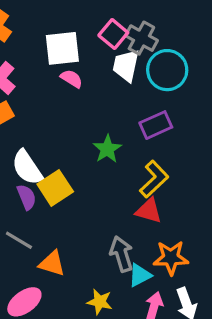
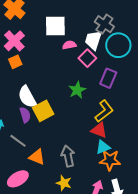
pink square: (113, 34) -> (87, 58), moved
pink semicircle: (72, 79) -> (69, 45), moved, turned -48
purple rectangle: (156, 125) -> (108, 78), turned -48
gray arrow: (122, 254) -> (68, 156), moved
cyan triangle: (140, 275) -> (103, 147), moved

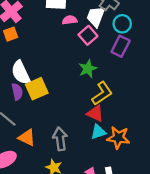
cyan circle: (118, 45) -> (122, 24), size x0.7
purple rectangle: (108, 78) -> (121, 46), moved
green star: (77, 90) -> (88, 69), moved
orange star: (110, 160) -> (118, 138), moved

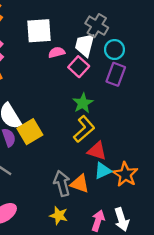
yellow L-shape: (102, 93) -> (84, 129), moved
orange triangle: (27, 138) -> (80, 184), moved
orange star: (118, 138) -> (125, 174), turned 30

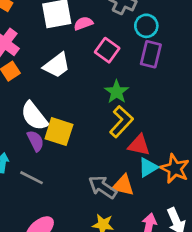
white trapezoid: (85, 45) -> (57, 65), moved, turned -135
pink semicircle: (57, 52) -> (83, 23), moved
yellow square: (30, 132) -> (59, 132), turned -35
gray arrow: (62, 183) -> (103, 187), turned -35

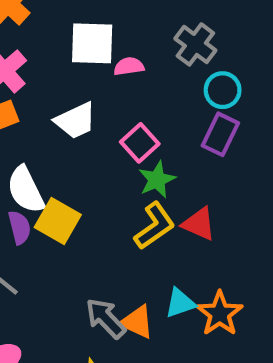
pink square: (107, 50) -> (140, 143), moved
red triangle: (139, 145) -> (199, 224), moved

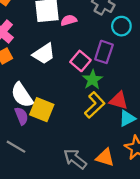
purple rectangle: (220, 134) -> (104, 52), moved
cyan triangle: (180, 303) -> (127, 118), moved
orange triangle: (137, 322) -> (105, 157), moved

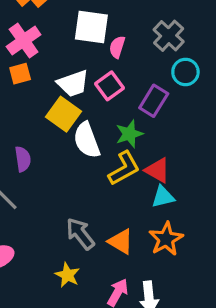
pink semicircle: (69, 20) -> (117, 47), turned -70
pink square: (80, 61) -> (110, 86), moved
white semicircle: (22, 95) -> (87, 140), moved
yellow square: (42, 110) -> (63, 114), moved

